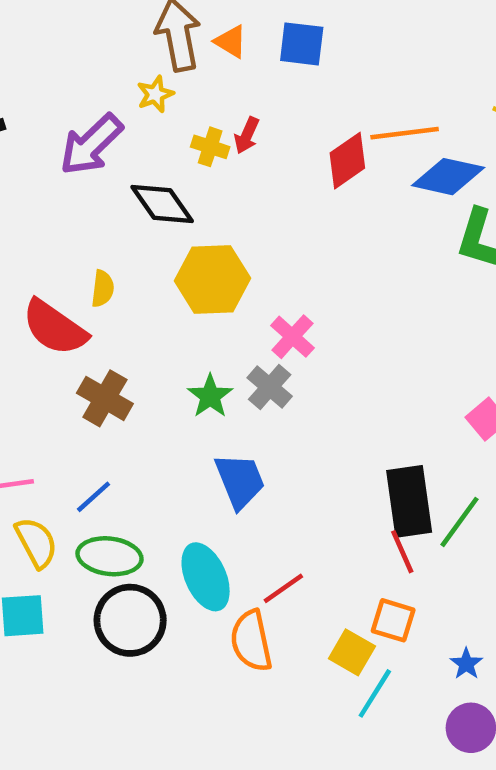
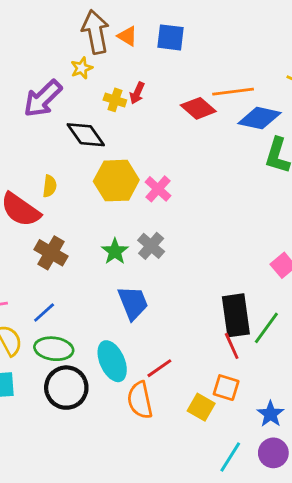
red diamond: (347, 161) -> (198, 108), turned 76
pink cross: (292, 337) -> (158, 189), moved
blue star: (466, 664) -> (271, 414), size x1.4
cyan line: (375, 693) -> (230, 457), moved

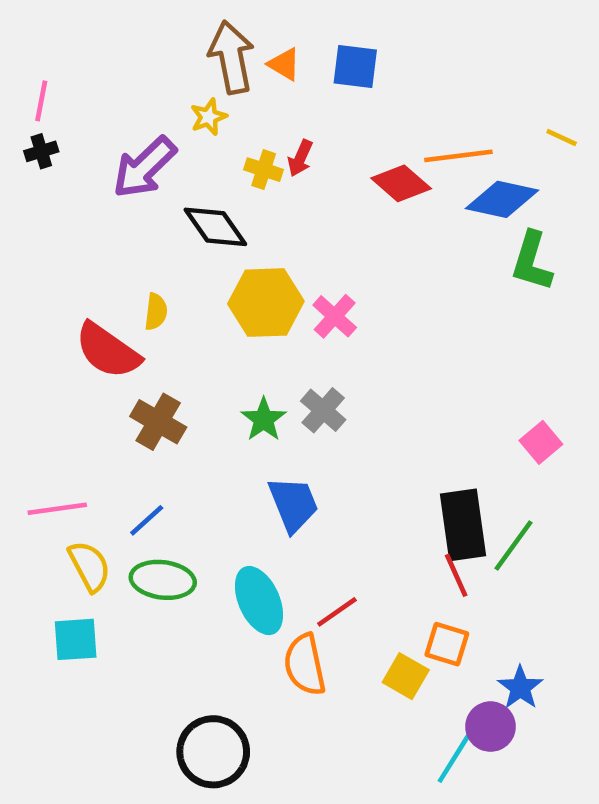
black circle: (66, 388) -> (213, 752), moved
purple circle: (273, 453) -> (490, 727), moved

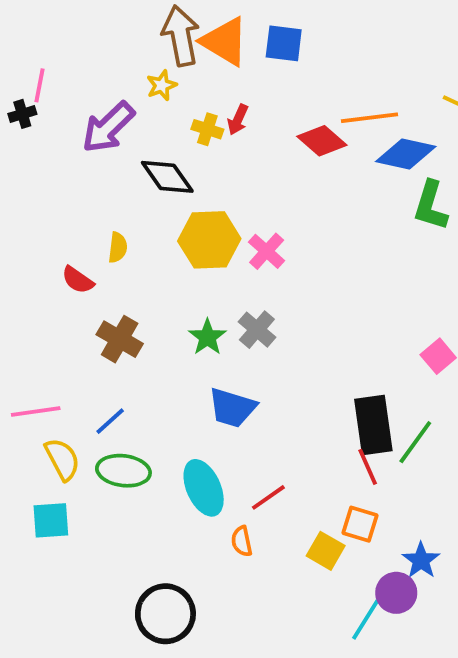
orange triangle: (284, 64) -> (225, 41), size x1.8
pink line: (41, 101) -> (40, 85), moved
red semicircle: (108, 351) -> (78, 280), size x0.6
blue trapezoid: (293, 504) -> (232, 408), turned 129
orange semicircle: (305, 665) -> (242, 541), size x0.6

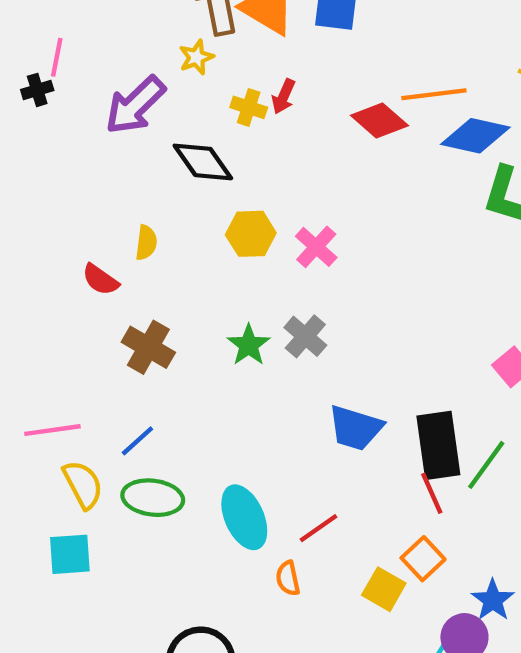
yellow hexagon: (209, 240) -> (251, 234), size x0.7
blue trapezoid: (232, 408) -> (355, 428), moved
orange square: (360, 524) -> (423, 559), turned 30

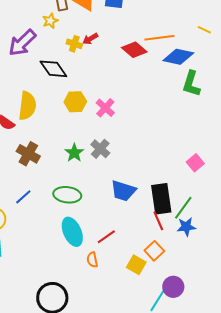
red arrow: (284, 96) -> (90, 39), turned 35
yellow semicircle: (146, 243) -> (27, 106), size x1.8
green ellipse: (153, 498) -> (67, 195), moved
blue star: (493, 600) -> (186, 227), moved, turned 30

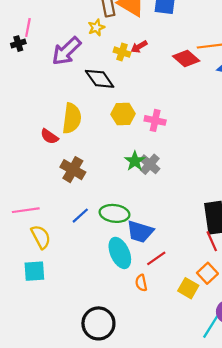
pink cross: (105, 108) -> (155, 120), turned -30
green star: (74, 153) -> (135, 161), moved
blue trapezoid: (123, 191) -> (140, 232), moved
blue line: (23, 197) -> (80, 216), moved

